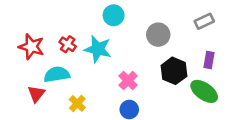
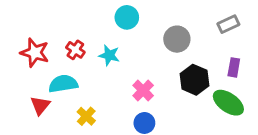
cyan star: (98, 49) -> (109, 55), size x0.7

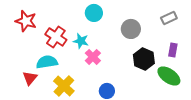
red cross: (75, 50) -> (56, 37), size x1.5
red star: (35, 53) -> (26, 21), moved
pink cross: (143, 90) -> (93, 57), moved
yellow cross: (86, 116) -> (64, 86), size x1.5

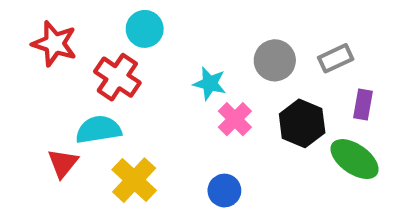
cyan circle: (94, 13) -> (145, 29), moved
gray rectangle: (169, 18) -> (336, 58), moved
cyan star: (81, 41) -> (210, 83), moved
pink cross: (93, 57) -> (235, 119), moved

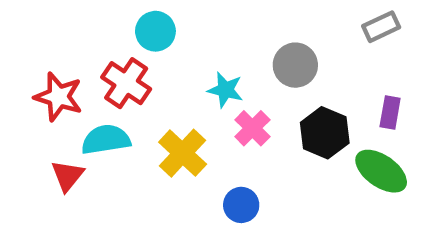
red star: (54, 44) -> (58, 97), moved
gray rectangle: (336, 58) -> (381, 27), moved
yellow cross: (134, 180) -> (183, 153), moved

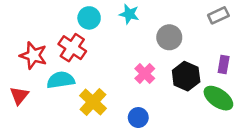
cyan star: (225, 90) -> (129, 14), moved
yellow cross: (183, 153) -> (93, 102), moved
red triangle: (67, 176) -> (19, 96), moved

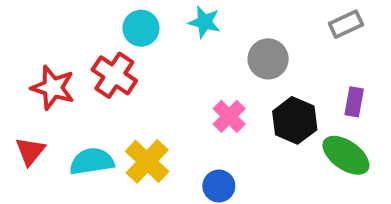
cyan semicircle: (61, 80) -> (92, 161), moved

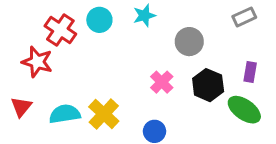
cyan star: (204, 22) -> (144, 15), turned -30
red cross: (114, 75) -> (60, 30), moved

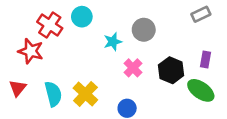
cyan star: (144, 15) -> (113, 42), moved
gray circle: (189, 42) -> (144, 30), moved
cyan semicircle: (65, 114) -> (53, 94), turned 85

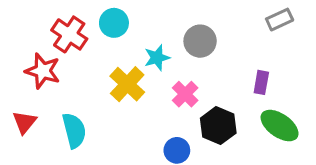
purple rectangle: (206, 59) -> (261, 82), moved
black hexagon: (171, 70) -> (218, 126), moved
yellow cross: (85, 94) -> (127, 84), moved

